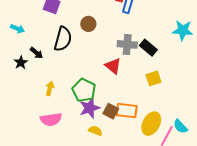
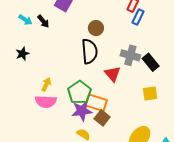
black semicircle: (63, 39) -> (90, 51), moved, turned -30
black arrow: (36, 53) -> (43, 21), moved
orange rectangle: (127, 111) -> (96, 103), moved
pink semicircle: (51, 119) -> (46, 102), moved

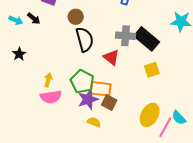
brown circle: (96, 28) -> (76, 17), moved
black rectangle: (151, 62) -> (147, 39), size x1.4

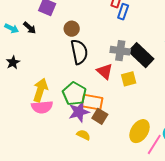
yellow square: (152, 70) -> (129, 79), moved
yellow arrow: (48, 80) -> (40, 90), size x1.6

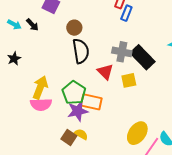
brown square: (100, 116) -> (69, 137), moved

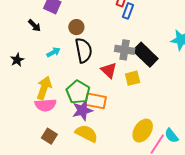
cyan arrow: (14, 24) -> (53, 52), moved, turned -56
yellow semicircle: (81, 134) -> (87, 134), size x1.6
brown square: (69, 137) -> (49, 136), moved

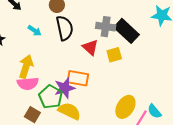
cyan arrow: (53, 52) -> (35, 31), turned 64
green pentagon: (78, 92) -> (51, 97), moved

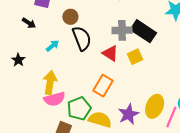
cyan arrow: (35, 31) -> (53, 46), turned -64
orange rectangle: (78, 78) -> (103, 86), turned -60
purple star: (65, 88) -> (129, 114), moved
green pentagon: (51, 97) -> (79, 109), turned 30

